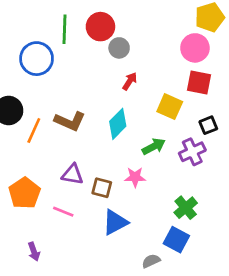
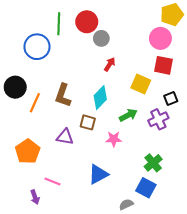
brown L-shape: (70, 121) -> (63, 95), turned 85
brown square: (102, 188) -> (88, 122), moved
pink line: (63, 212) -> (53, 182), moved

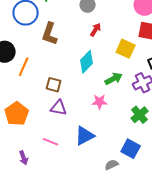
brown L-shape: (63, 95) -> (50, 34), moved
brown square: (88, 122) -> (54, 85), moved
purple triangle: (65, 137) -> (59, 108), moved
green cross: (153, 163) -> (140, 115), moved
pink line: (53, 182) -> (51, 142), moved

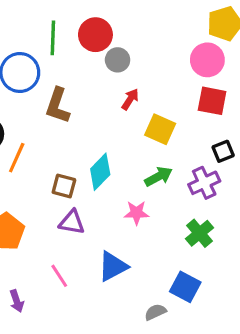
yellow square: (126, 49) -> (160, 129), moved
cyan diamond: (87, 62) -> (100, 172), moved
pink line: (51, 142) -> (59, 276), turned 35

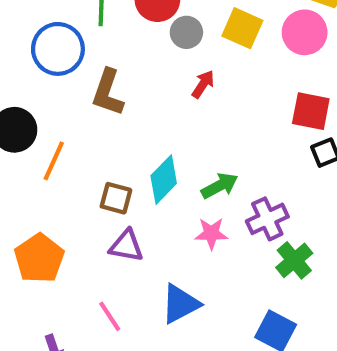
red square: (212, 101) -> (311, 111), moved
yellow square: (160, 129) -> (242, 28), moved
green arrow: (159, 177) -> (220, 186), moved
purple cross: (204, 183) -> (267, 219), moved

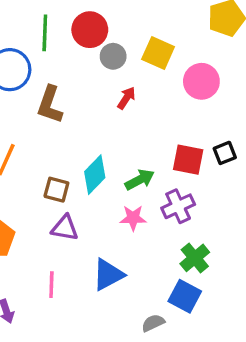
pink circle: (305, 32) -> (201, 81), moved
red square: (311, 111) -> (188, 160), moved
green cross: (294, 260) -> (195, 258), moved
pink line: (110, 316) -> (51, 285), turned 35

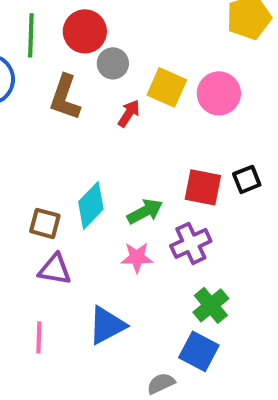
yellow square: (158, 53) -> (167, 87), moved
brown L-shape: (50, 105) -> (65, 97), moved

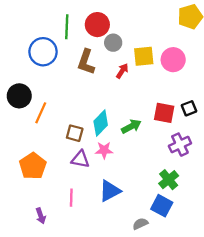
yellow square: (167, 87) -> (144, 56), turned -30
purple cross: (191, 243) -> (180, 145), moved
pink star: (137, 257) -> (104, 150), moved

